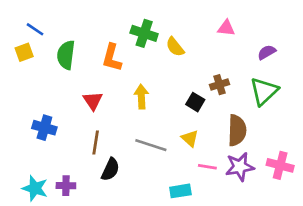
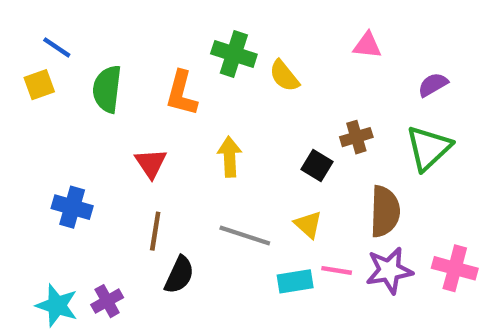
purple cross: (66, 186) -> (107, 301), turned -30
cyan rectangle: (180, 191) -> (295, 281), moved

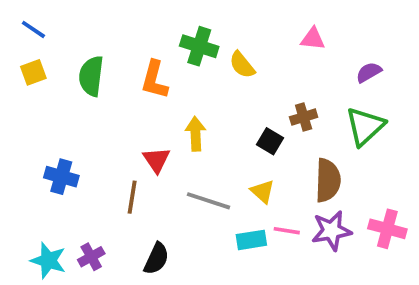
blue line: (57, 47) -> (33, 29), moved
red triangle: (151, 163) -> (156, 160), moved
black semicircle: (179, 275) -> (156, 259), moved

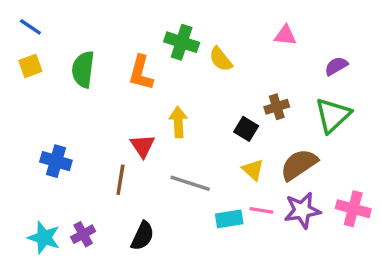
brown semicircle: (328, 180) -> (299, 165), turned -126
yellow triangle: (263, 192) -> (253, 170), moved

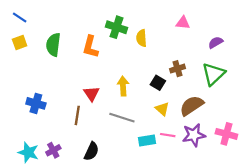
yellow semicircle: (221, 59) -> (142, 38), turned 35
yellow arrow: (178, 122) -> (123, 86), moved

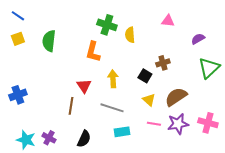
orange L-shape: (90, 47) -> (93, 52), moved
green triangle: (213, 74) -> (209, 68), moved
blue cross: (36, 103) -> (18, 95), moved, turned -36
cyan rectangle: (147, 140) -> (122, 132), moved
purple cross: (53, 150) -> (49, 138), turned -32

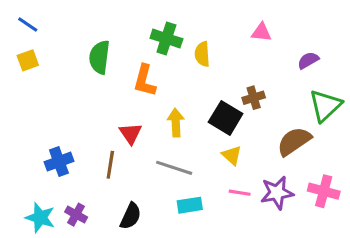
green semicircle: (49, 41) -> (99, 57), moved
black square: (145, 76) -> (226, 118), size x1.5
blue cross: (18, 95) -> (59, 162), moved
brown semicircle: (176, 97) -> (294, 141), moved

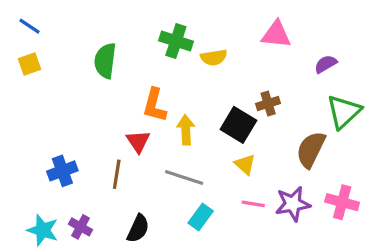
pink triangle: (261, 32) -> (276, 34), size x1.4
yellow semicircle: (202, 54) -> (214, 57), turned -95
orange L-shape: (145, 81) -> (155, 105), moved
brown semicircle: (294, 141) -> (311, 150), turned -30
cyan rectangle: (190, 205) -> (201, 217), turned -45

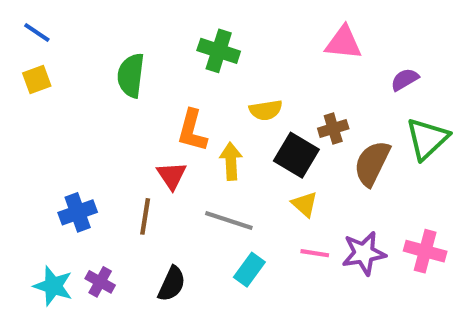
yellow semicircle: (214, 57) -> (266, 110), moved
brown semicircle: (311, 150) -> (372, 163), moved

